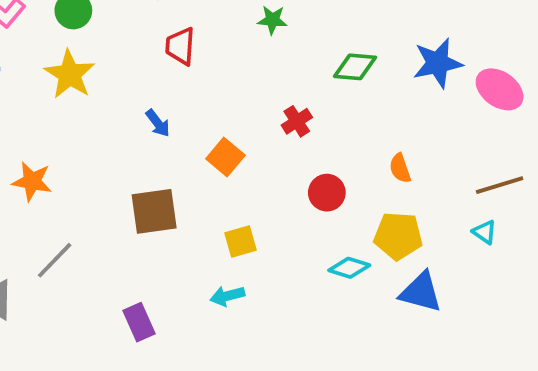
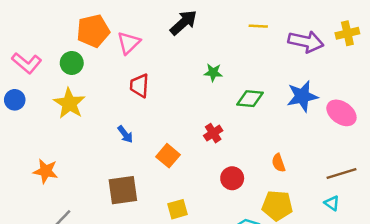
green star: (272, 20) -> (213, 72), moved

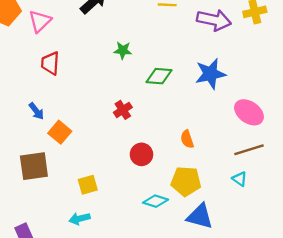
pink ellipse: (341, 113) -> (249, 112), moved
orange square: (168, 156) -> (60, 132), moved

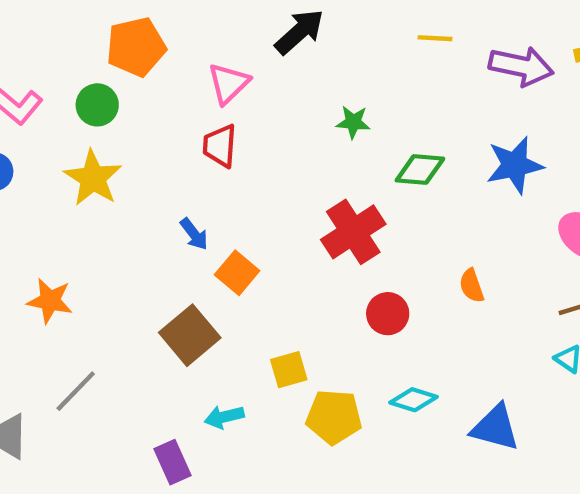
pink triangle: (40, 21) -> (228, 83), moved
red cross: (123, 110) -> (353, 232), size x1.8
brown square: (34, 166) -> (190, 335), turned -32
yellow pentagon: (186, 181) -> (334, 417), moved
cyan arrow: (80, 219) -> (224, 417), moved

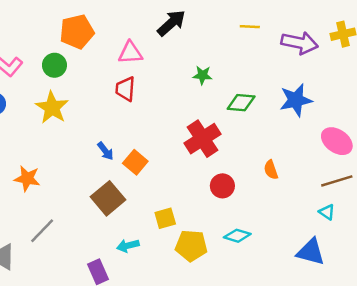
pink triangle: (228, 83) -> (130, 53), turned 40
blue arrow: (194, 234) -> (105, 151), moved
blue triangle: (495, 428) -> (311, 252), moved

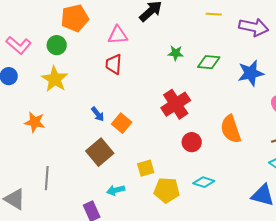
green diamond: (241, 103) -> (209, 62), moved
orange semicircle: (271, 170) -> (231, 129), size x1.8
orange star: (27, 178) -> (35, 122), moved
gray line: (42, 231) -> (47, 178), turned -40

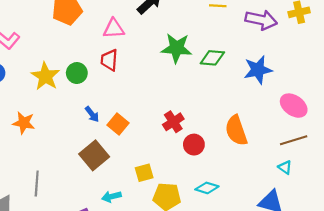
green circle: (57, 45) -> (77, 73), moved
green star: (176, 53) -> (177, 48), size x1.8
red cross: (176, 104) -> (173, 122), moved, size x0.7

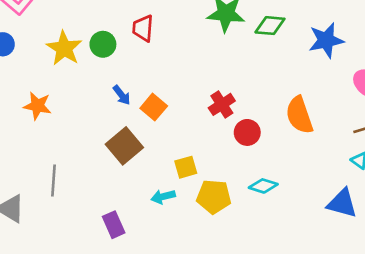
cyan arrow: (112, 197) -> (163, 197), moved

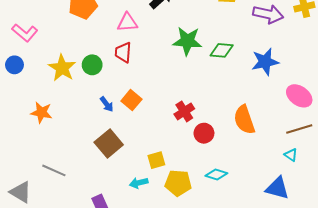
orange square: (154, 107) -> (131, 100), moved
gray line: (53, 181) -> (54, 170), turned -70

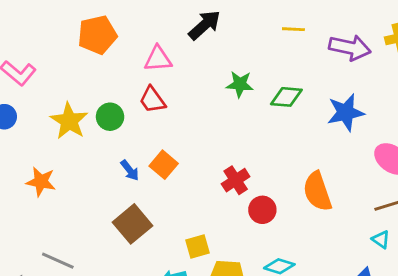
green star: (187, 41) -> (240, 84), size x0.7
red trapezoid: (123, 52) -> (152, 100), turned -40

